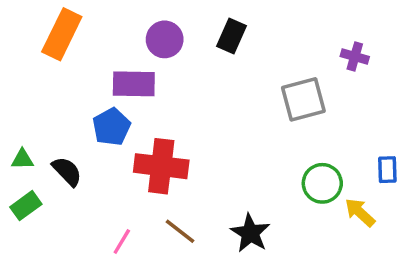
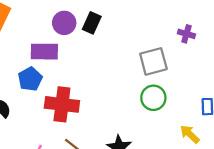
black rectangle: (231, 36) -> (92, 23), moved
green circle: (322, 183) -> (153, 98), moved

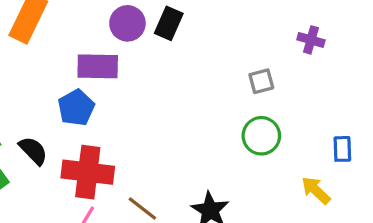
gray square: (153, 61) -> (261, 81), size x0.6
red cross: (62, 104) -> (88, 172), moved

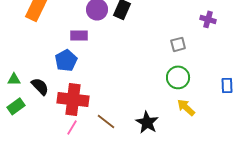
purple rectangle: (98, 66) -> (79, 35), size x0.7
yellow arrow: (316, 190) -> (186, 107), moved

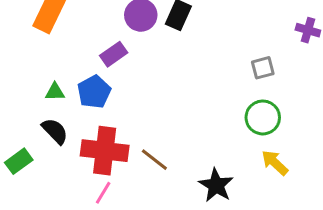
purple rectangle: (79, 35) -> (114, 54), turned -36
green triangle: (14, 79) -> (55, 92), moved
brown line: (106, 121) -> (154, 160), moved

